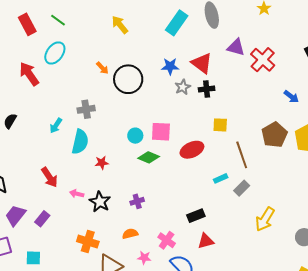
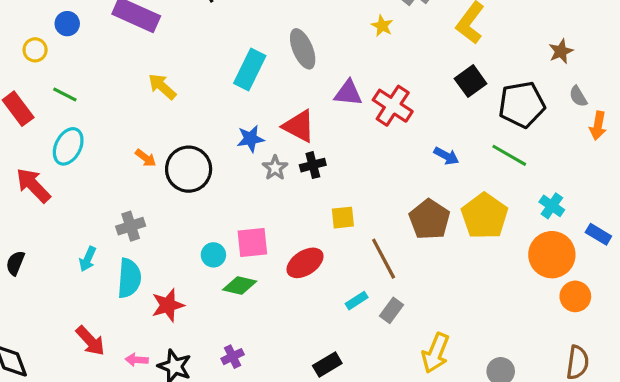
red star: (102, 163) -> (168, 305), size x1.5

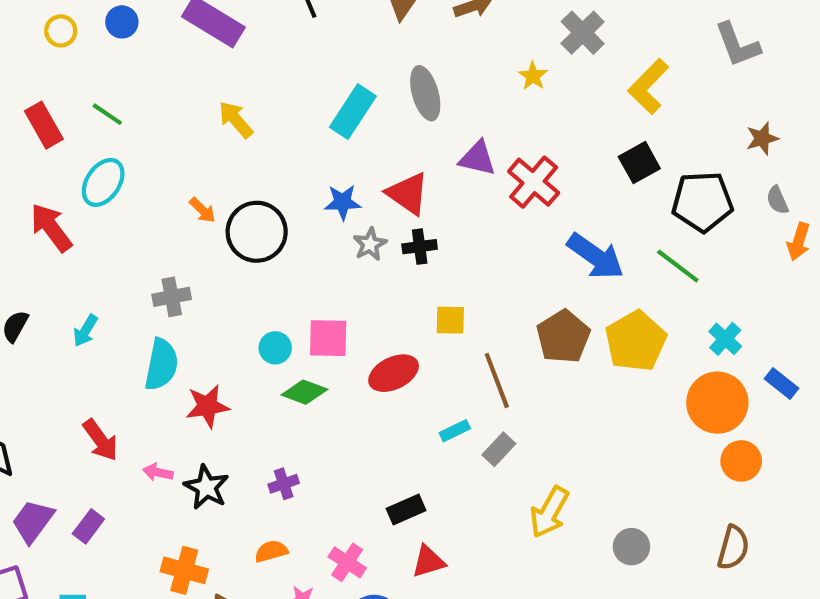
yellow circle: (35, 50) -> (61, 31), moved
blue arrow: (446, 156) -> (595, 256), size x1.8
cyan arrow: (88, 259) -> (85, 331), moved

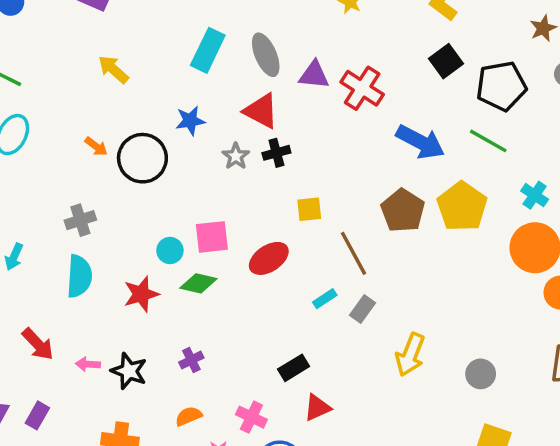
gray ellipse: (425, 93) -> (266, 55), moved
blue star: (343, 202) -> (190, 121), moved
red star: (208, 406) -> (141, 294), moved

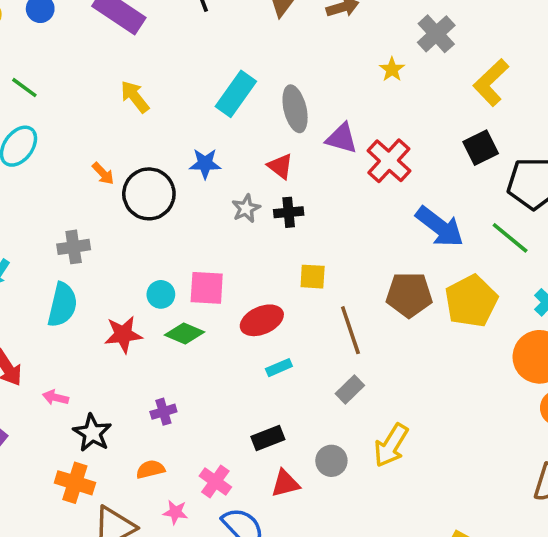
red triangle: (261, 111) -> (280, 166), size x0.7
brown pentagon: (403, 211) -> (409, 295), turned 30
cyan rectangle: (325, 299) -> (279, 368), moved
black star: (129, 371) -> (92, 433), moved
gray circle: (481, 374) -> (331, 461), moved

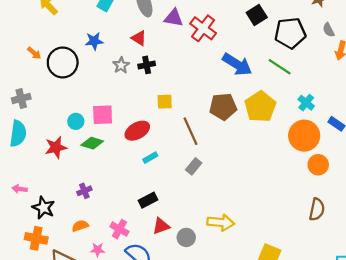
yellow arrow: (391, 445) -> (221, 223), moved, turned -110
gray circle: (331, 461) -> (186, 237), moved

